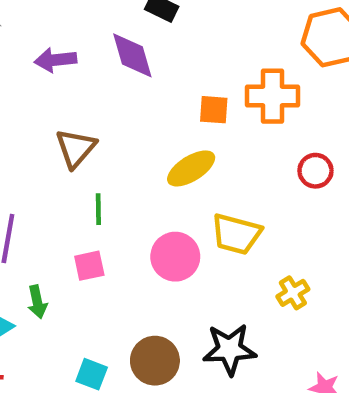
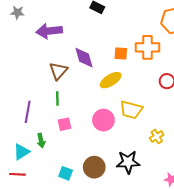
purple diamond: (132, 55) -> (84, 58), moved
purple arrow: (55, 60) -> (49, 31), size x1.4
green line: (98, 209) -> (57, 99), moved

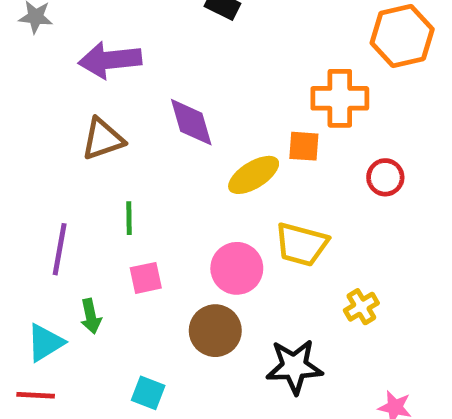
orange square: (121, 53) -> (304, 146), moved
brown triangle: (58, 71) -> (103, 139), moved, turned 30
brown circle: (94, 167) -> (215, 331), moved

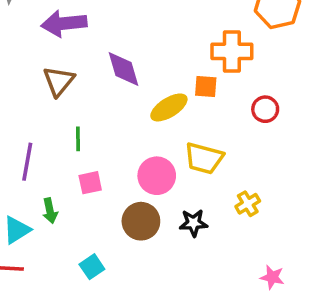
brown triangle: (103, 139) -> (59, 81), turned -32
black star: (294, 367) -> (193, 223), moved, size x0.7
cyan square: (148, 393) -> (92, 267), turned 35

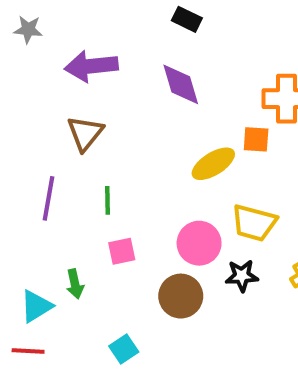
purple diamond: (123, 69) -> (181, 84), moved
purple line: (27, 162) -> (48, 198), moved
black star: (193, 223) -> (242, 276), moved

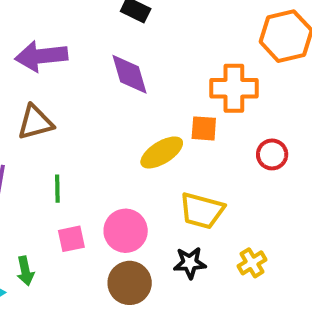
brown triangle: (85, 133) -> (35, 122), turned 36
pink circle: (199, 243) -> (126, 231), moved

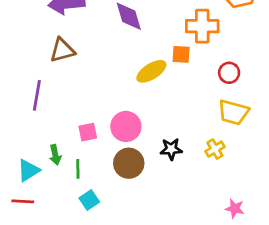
green line: (57, 189) -> (78, 169), moved
yellow trapezoid: (202, 211) -> (233, 112), moved

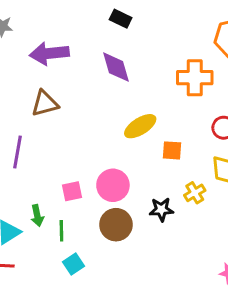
orange square: (181, 54) -> (172, 150), moved
yellow cross: (215, 149) -> (195, 193), moved

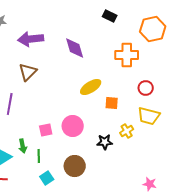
black rectangle: (121, 19) -> (110, 16), moved
brown triangle: (45, 103) -> (28, 72), turned -30
brown circle: (116, 225) -> (75, 166), moved

